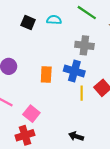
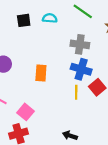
black square: (28, 22) -> (24, 20), turned -32
blue cross: (74, 71) -> (81, 69), moved

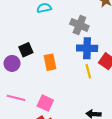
black square: (24, 20) -> (26, 50), moved
gray cross: (80, 44) -> (79, 25), turned 30

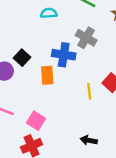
blue cross: (87, 48) -> (64, 55), moved
black square: (26, 50) -> (22, 58), turned -32

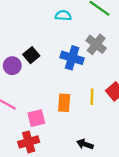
orange rectangle: (47, 75) -> (64, 103), moved
pink square: (36, 121) -> (36, 118), turned 36

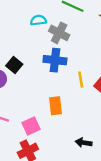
gray cross: (96, 44) -> (59, 33), moved
yellow line: (92, 97) -> (81, 80), moved

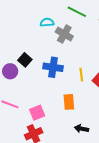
blue cross: (55, 60) -> (53, 67), moved
orange rectangle: (55, 106) -> (69, 102), moved

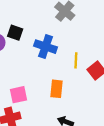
black square: (25, 60) -> (15, 33), turned -32

